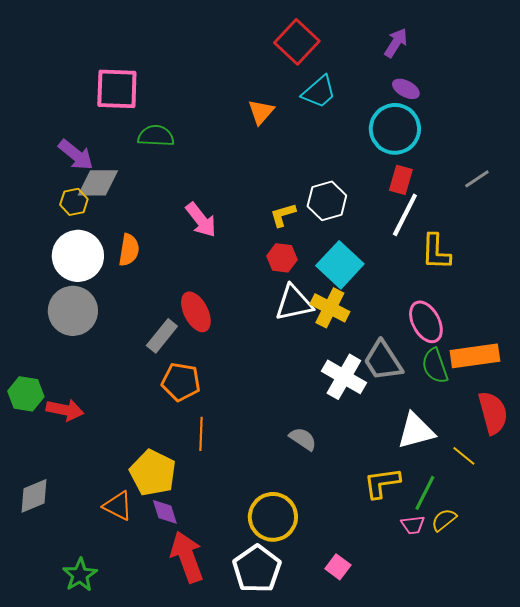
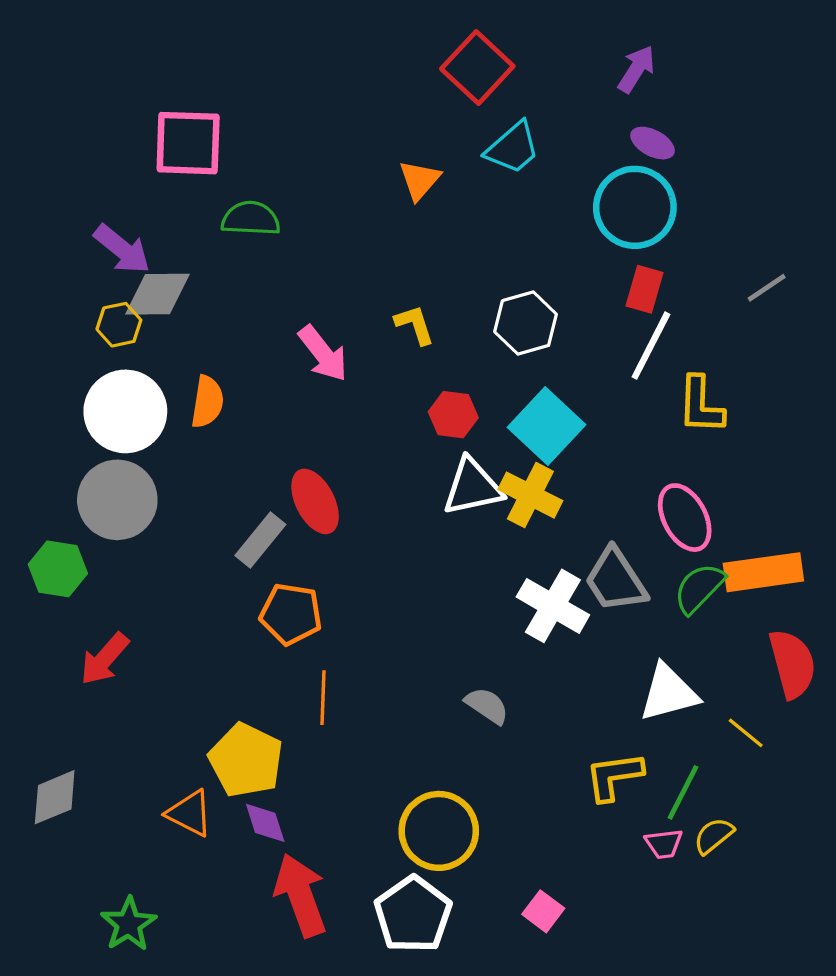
yellow L-shape: (283, 215) -> (415, 325), moved, turned 88
green semicircle: (435, 366) -> (699, 588), turned 63
green hexagon: (26, 394) -> (58, 569), moved
red arrow: (65, 410) -> (104, 659), turned 120

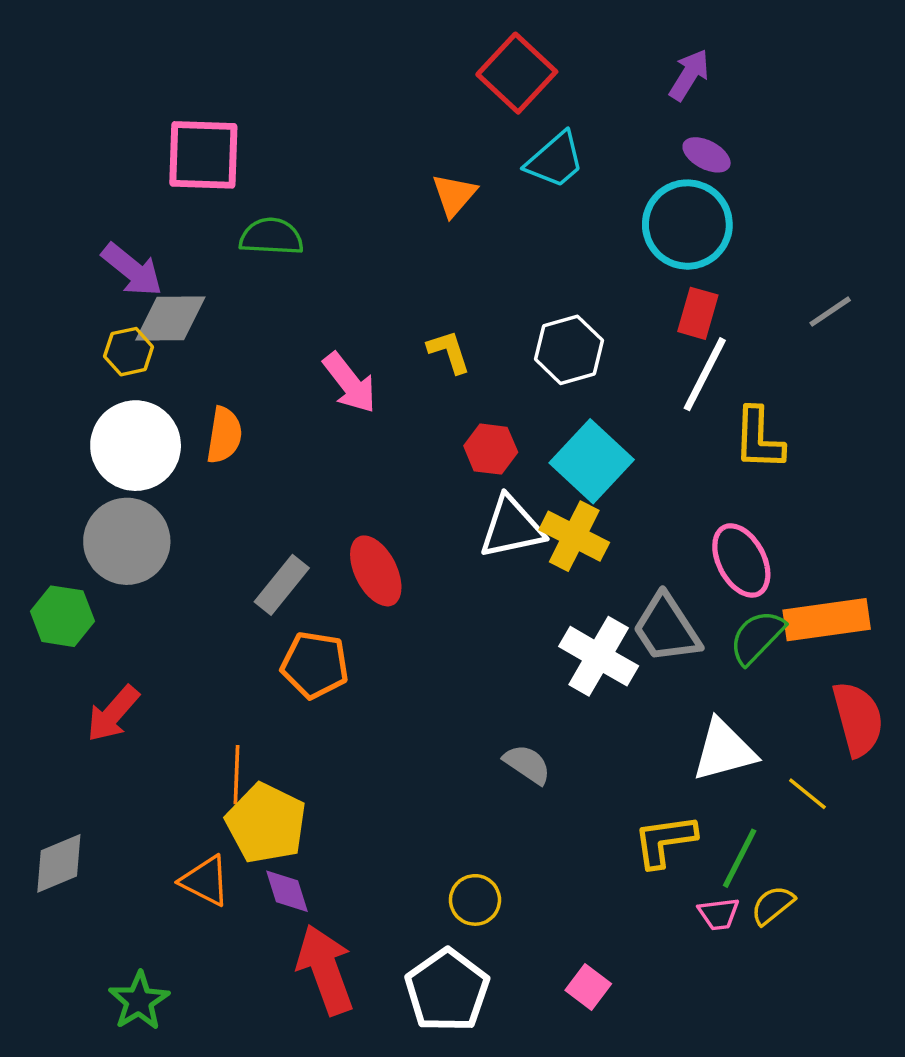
red ellipse: (315, 501) -> (376, 571), moved
orange line: (323, 698) -> (237, 775), moved
yellow circle: (439, 831) -> (475, 900), size x0.6

